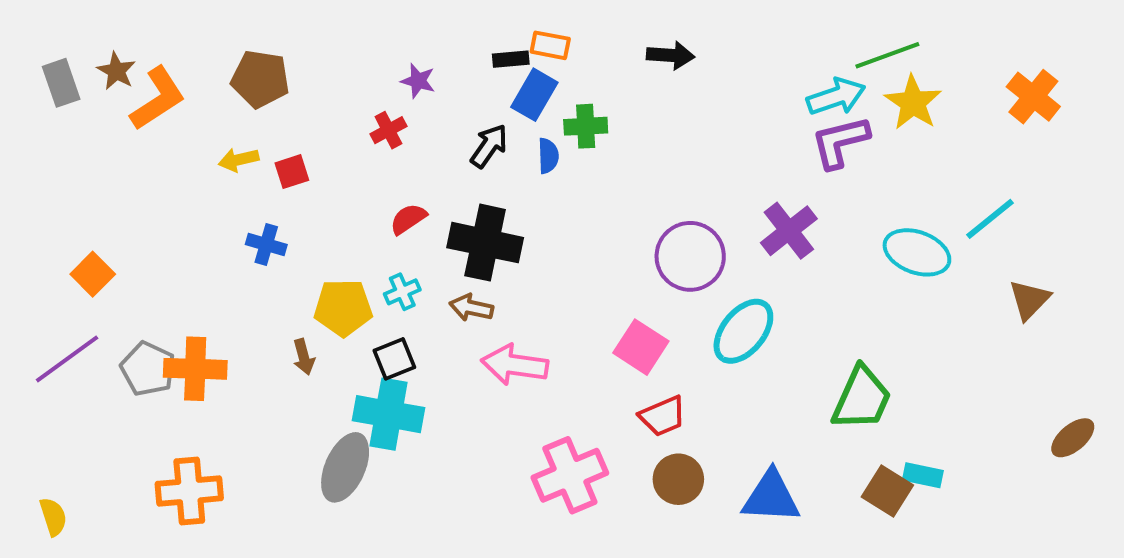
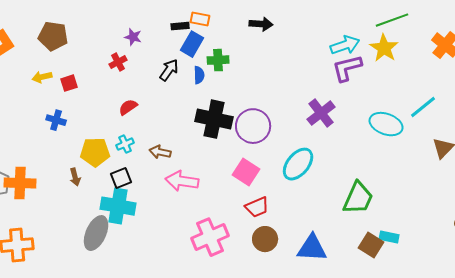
green line: (887, 55) -> (392, 20), moved
black cross: (485, 243) -> (214, 119), moved
purple circle: (690, 256) -> (253, 126), moved

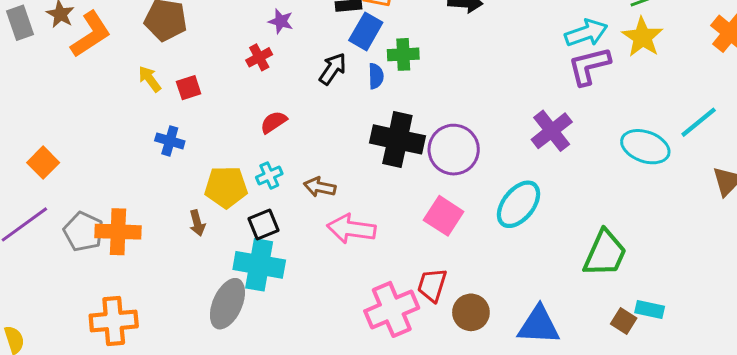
yellow arrow: (42, 77) -> (150, 79), turned 66
red trapezoid: (257, 207) -> (432, 285), moved, turned 130
brown square: (371, 245) -> (624, 321), size x0.7

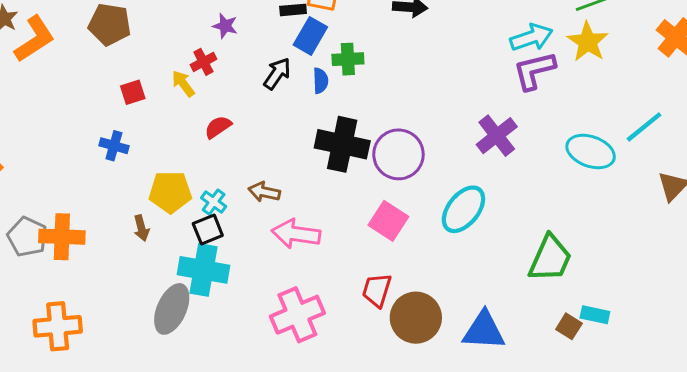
yellow arrow: (150, 79) -> (183, 84), moved
cyan cross: (269, 175) -> (214, 202), moved, turned -30
pink cross: (392, 309) -> (297, 315), moved
brown circle: (471, 312) -> (416, 318), size x1.4

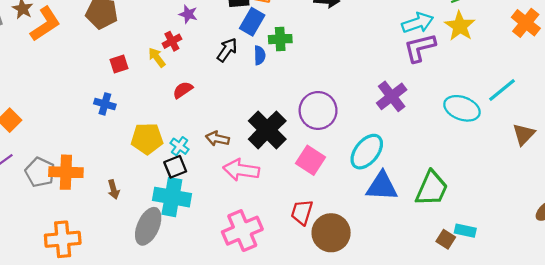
black cross: (342, 144) -> (267, 130), moved, turned 33
brown arrow: (141, 228) -> (114, 189), moved
blue triangle: (484, 331) -> (382, 186), moved

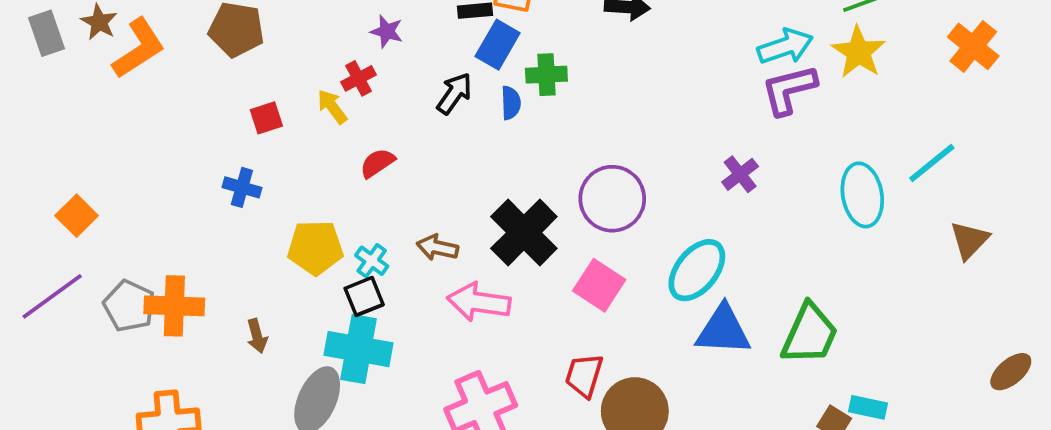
purple cross: (392, 96) -> (740, 174), size x0.7
cyan ellipse: (462, 108) -> (862, 195), turned 60

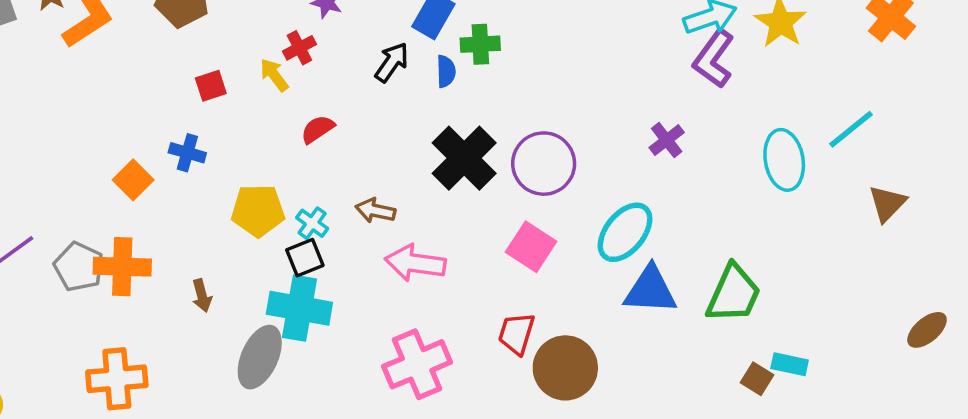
purple L-shape: (789, 90) -> (714, 59), turned -40
orange square: (77, 216) -> (133, 180), moved
black cross: (524, 233) -> (464, 158), moved

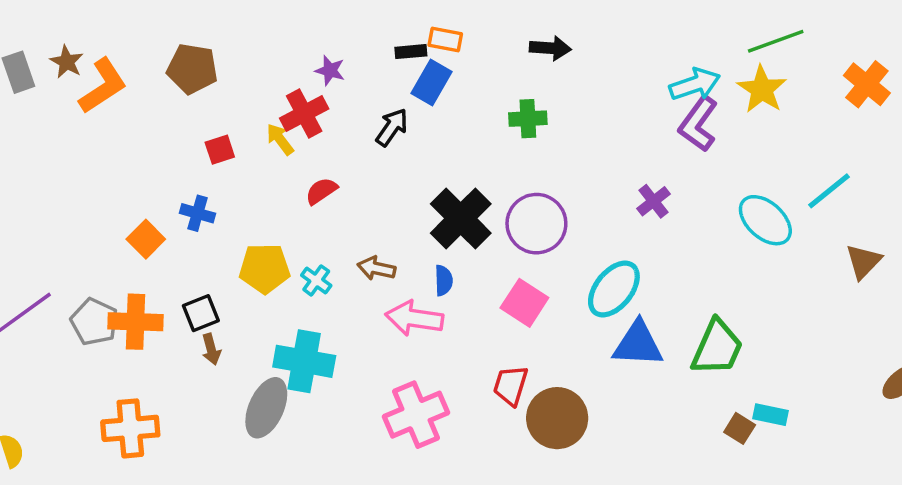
green cross: (480, 44) -> (528, 119), moved
red cross: (299, 48) -> (304, 113), size x1.5
blue semicircle: (446, 71) -> (444, 280), moved
cyan ellipse: (784, 160) -> (765, 220), turned -38
black square: (305, 258) -> (201, 313), moved

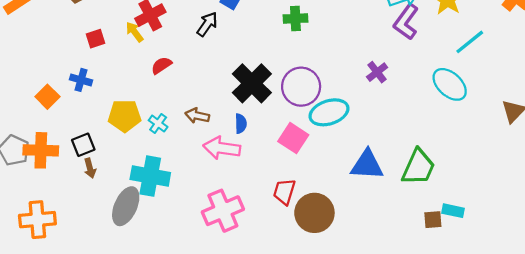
cyan line: (829, 191) -> (470, 42), moved
cyan ellipse: (614, 289) -> (329, 112), moved, turned 33
brown square: (740, 428) -> (433, 220), turned -36

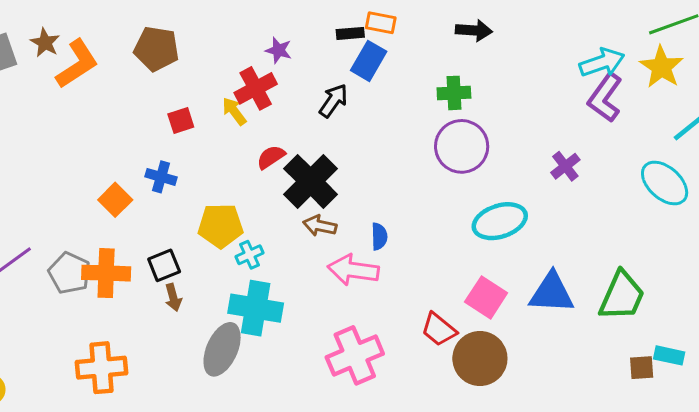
black cross: (252, 83) -> (311, 181), moved
purple circle: (301, 87) -> (462, 146), moved
cyan cross: (158, 124) -> (250, 255), moved, turned 30
pink square: (293, 138) -> (486, 297), moved
red trapezoid: (284, 192) -> (439, 329), turned -68

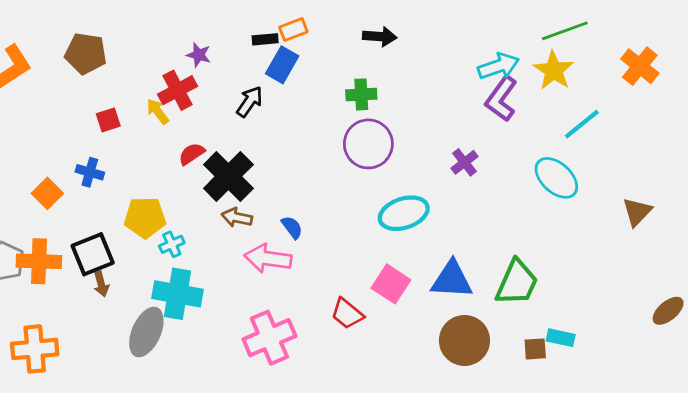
orange rectangle: (381, 23) -> (293, 29), turned -32
blue semicircle: (379, 236) -> (292, 227), turned -35
black square: (164, 265) -> (93, 254), size x1.4
brown circle: (480, 358) -> (464, 340), moved

